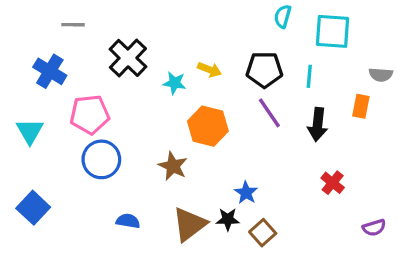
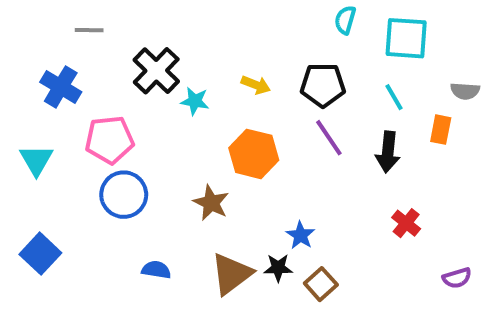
cyan line: (309, 76) -> (394, 97), moved, turned -35
cyan star: (175, 83) -> (195, 101), moved

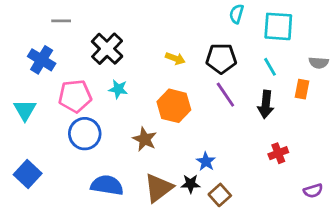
cyan star: (195, 101) -> (118, 89), moved
red cross: (406, 223) -> (278, 153), turned 30
blue semicircle: (156, 270) -> (107, 185), size x1.6

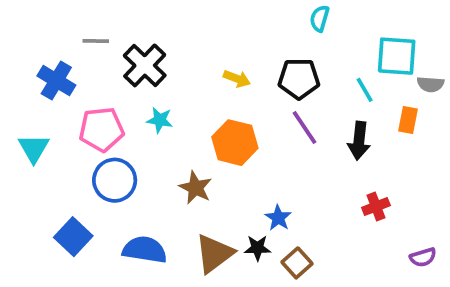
gray line: (61, 21) -> (96, 41), moved
cyan square: (278, 26) -> (397, 56), moved
blue square: (28, 174) -> (73, 237), moved

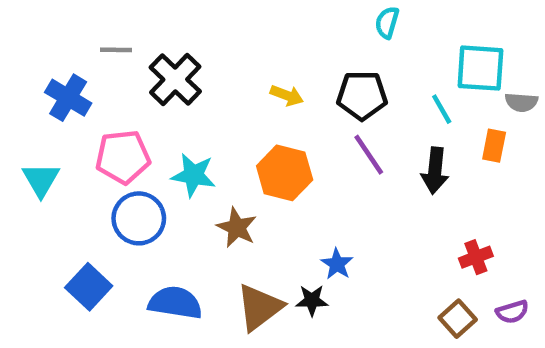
cyan star: (160, 120) -> (193, 175), moved, size x1.4
red cross: (376, 206) -> (476, 257), moved
brown square: (297, 263) -> (458, 319), moved

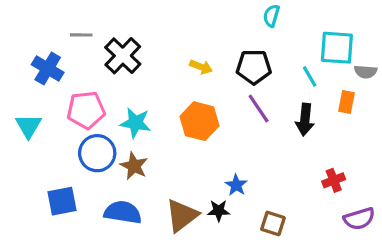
brown star: (237, 228) -> (134, 166), moved
blue square: (89, 287) -> (62, 201), turned 36
purple semicircle: (512, 312) -> (359, 219), size x1.4
brown square: (458, 319) -> (273, 223), moved, turned -30

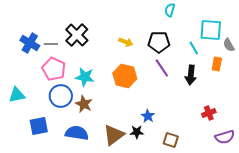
gray line: (81, 35) -> (51, 44), moved
gray semicircle: (366, 72) -> (229, 45), turned 56
pink pentagon: (86, 110) -> (54, 69), turned 30
cyan triangle: (28, 126) -> (17, 95), moved, turned 48

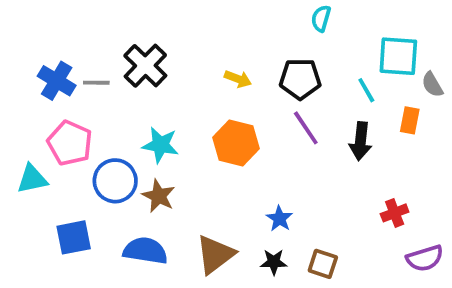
pink pentagon: (54, 69) -> (70, 143), moved
black star: (137, 132) -> (274, 262), moved

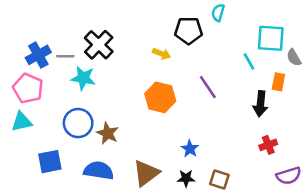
black pentagon: (300, 79) -> (189, 31), moved
blue cross: (57, 81) -> (38, 55), turned 30
black arrow: (361, 141) -> (260, 104), moved
pink pentagon: (70, 143) -> (28, 88), moved
cyan star: (160, 145) -> (83, 78), moved

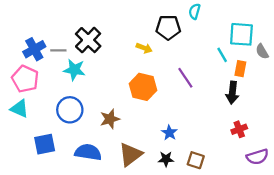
orange rectangle: (278, 82) -> (240, 69), moved
cyan triangle: (22, 122) -> (19, 109), turned 36
brown star: (108, 133) -> (110, 119), moved, turned 30

